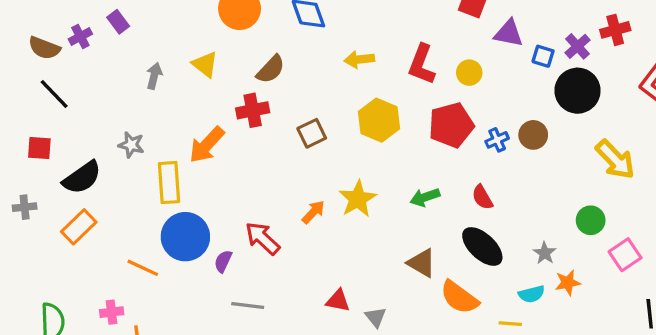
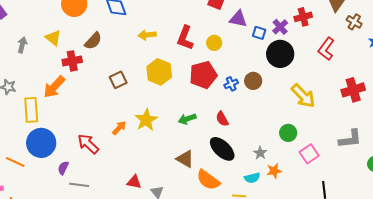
red cross: (253, 110) -> (72, 61), moved
purple semicircle: (223, 261) -> (63, 168), moved

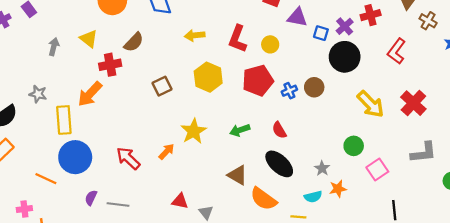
red cross: (353, 90) -> (413, 103), moved, turned -30
orange arrow: (119, 128) -> (166, 152), moved
purple semicircle: (63, 168) -> (91, 198), moved

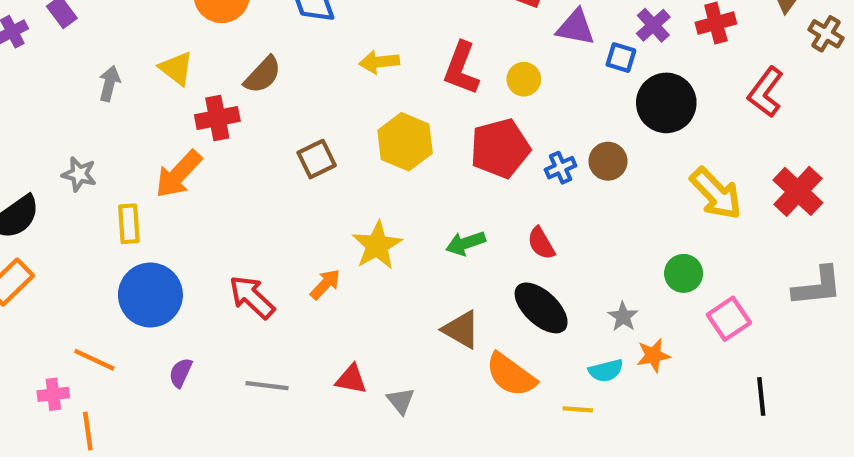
purple cross: (345, 26) -> (653, 25), moved
yellow rectangle: (64, 120) -> (129, 224), size x0.7
orange line: (46, 179) -> (94, 360), moved
gray line: (118, 204) -> (267, 386), moved

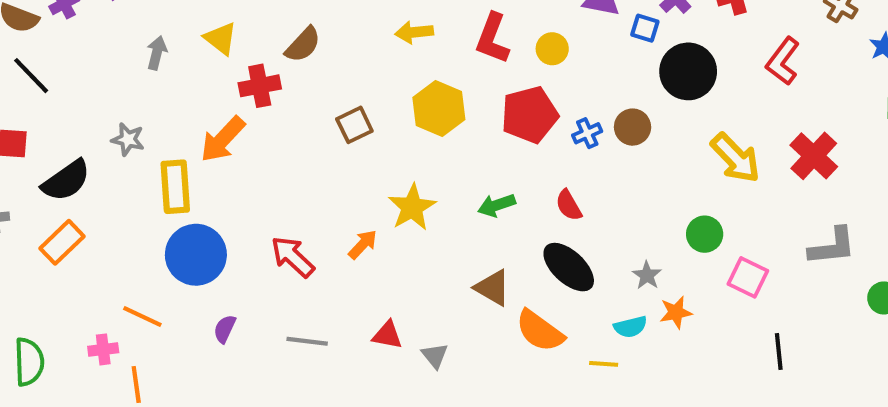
yellow rectangle: (129, 224) -> (175, 187), size x1.4
pink square: (729, 319) -> (748, 277), turned -30

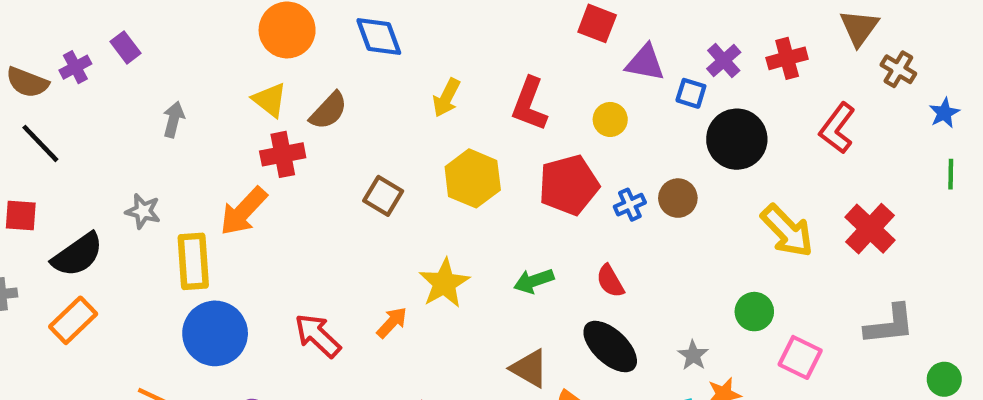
yellow arrow: (414, 32) -> (446, 98), turned -57
yellow triangle: (221, 38) -> (270, 100), moved
yellow circle: (552, 49) -> (610, 119), moved
brown square: (354, 125) -> (383, 196), turned -33

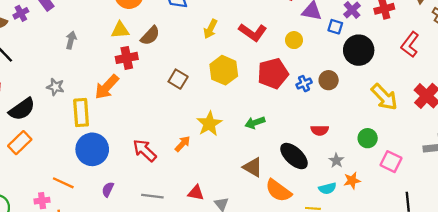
yellow triangle: (270, 100) -> (120, 30), turned -42
red L-shape: (529, 104) -> (253, 32), turned -76
red semicircle: (610, 281) -> (320, 130), moved, turned -60

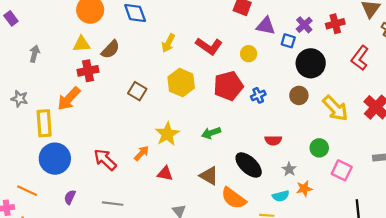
brown circle: (329, 80) -> (299, 95), moved
red triangle: (196, 193) -> (165, 174), moved

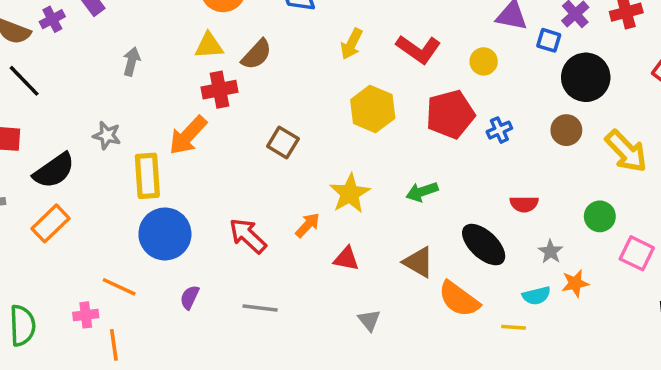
brown square: (137, 91) -> (283, 142), moved

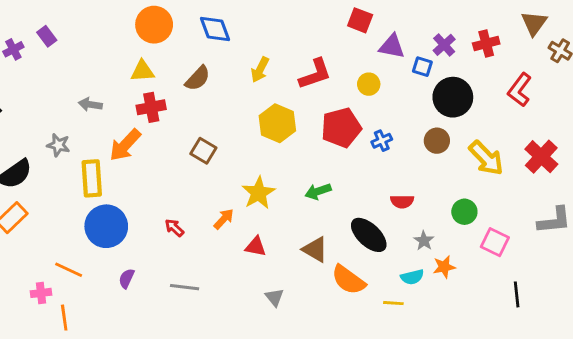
red L-shape: (418, 49) -> (315, 74), turned -54
brown semicircle: (257, 54) -> (198, 78), moved
gray arrow: (132, 61) -> (90, 104), moved, turned -95
red arrow: (248, 236) -> (174, 228), size x0.6

